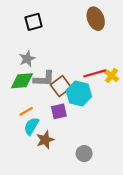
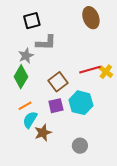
gray L-shape: (44, 79) -> (46, 43), moved
green diamond: (22, 81) -> (21, 77), turned -55
cyan hexagon: (79, 93) -> (81, 103), moved

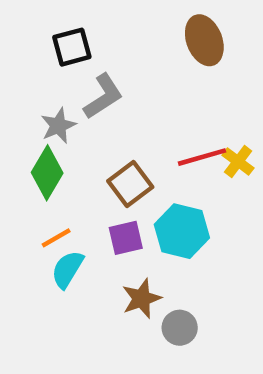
gray L-shape: (46, 43) -> (103, 96), turned -35
brown star: (43, 133) -> (141, 299), moved

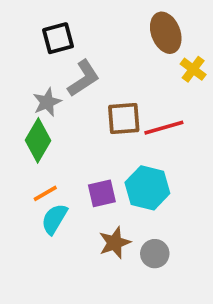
yellow cross: (238, 162) -> (193, 69), moved
brown square: (130, 184) -> (124, 119), moved, turned 33
gray circle: (180, 328) -> (155, 254), moved

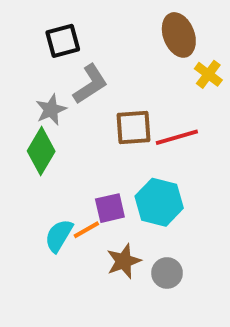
orange line: (45, 193) -> (86, 230), moved

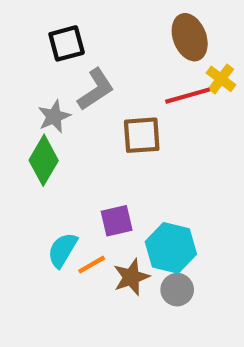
red line: (177, 137) -> (188, 96), moved
cyan hexagon: (159, 202) -> (171, 248), moved
orange line: (86, 230) -> (92, 265), moved

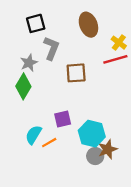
brown ellipse: (190, 37) -> (88, 25), moved
gray L-shape: (96, 89) -> (51, 48), turned -35
red line: (188, 96) -> (115, 59), moved
brown star: (131, 277) -> (108, 149), moved

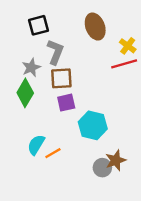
brown square: (76, 73) -> (61, 78), moved
purple square: (63, 119) -> (66, 103), moved
cyan hexagon: (92, 134) -> (93, 125), moved

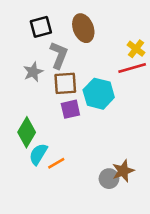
brown ellipse: (95, 27) -> (83, 28), moved
green diamond: (25, 93) -> (27, 132), moved
cyan hexagon: (93, 125) -> (99, 94), moved

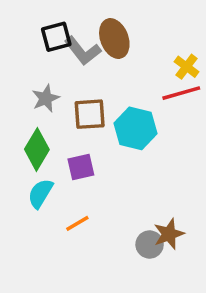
gray L-shape: (59, 55) -> (83, 51), moved, turned 120
purple square: (70, 109) -> (81, 167), moved
green diamond: (27, 132) -> (37, 149), moved
cyan semicircle: (38, 154) -> (40, 193), moved

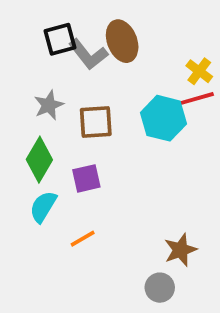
cyan hexagon: (135, 128) -> (164, 118), moved
gray circle: (150, 244) -> (160, 288), moved

